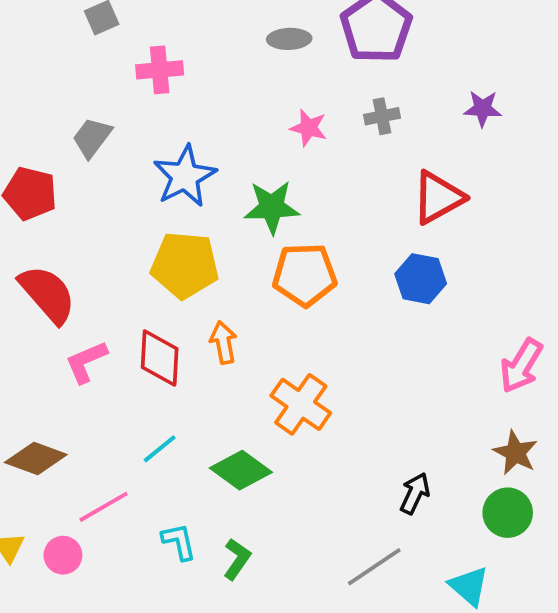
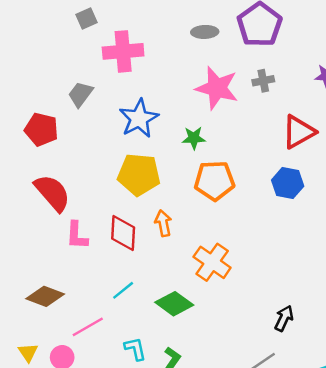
pink cross: (160, 70) -> (123, 51), size x1.4
pink star: (309, 128) -> (217, 88), size x1.8
green star: (272, 207) -> (194, 138), size x0.7
pink L-shape: (86, 362) -> (77, 235), turned -64

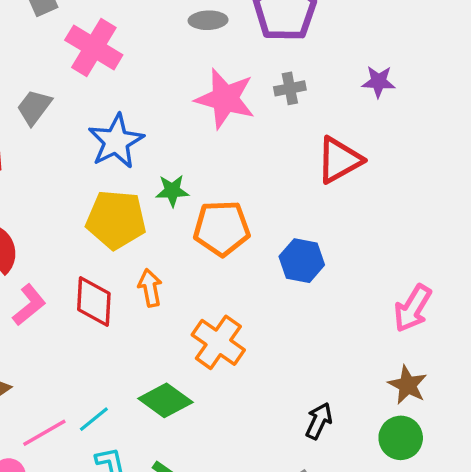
pink cross: (123, 51) -> (94, 48), turned 36
green star: (194, 138) -> (172, 191), moved
blue hexagon: (288, 183) -> (302, 261), moved
pink L-shape: (77, 235) -> (29, 305), turned -132
cyan line: (123, 290) -> (94, 419), moved

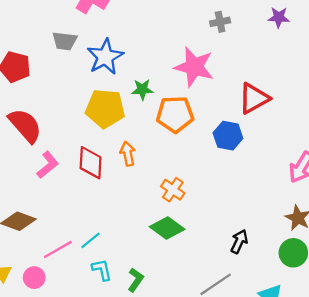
pink star: (225, 99) -> (194, 67), moved
gray trapezoid: (34, 107) -> (65, 41), moved, turned -120
red triangle: (339, 160) -> (254, 98), moved
orange cross: (218, 342) -> (173, 190), size x0.7
green diamond: (165, 400) -> (167, 228), moved

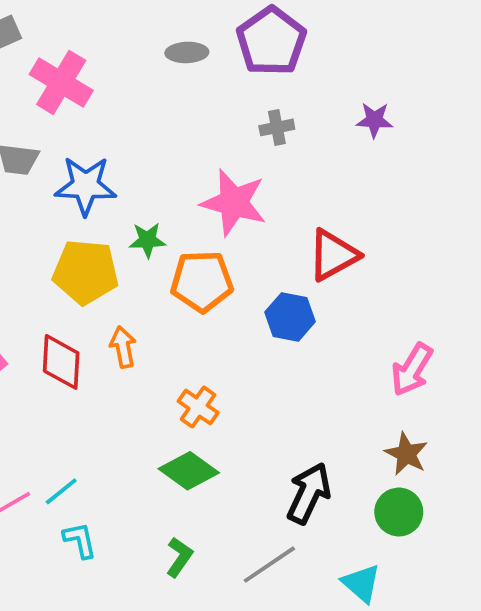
blue star: (105, 57) -> (86, 186), turned 30
black arrow: (239, 242) -> (309, 493), size x1.5
green L-shape: (136, 280) -> (179, 557), moved

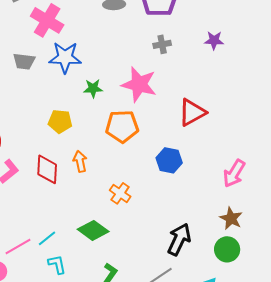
blue star: (86, 186) -> (65, 57), moved
green star: (147, 240) -> (93, 88), moved
yellow pentagon: (86, 272) -> (60, 121), size x0.7
blue hexagon: (290, 317) -> (169, 160), moved
green diamond: (189, 471) -> (93, 230), moved

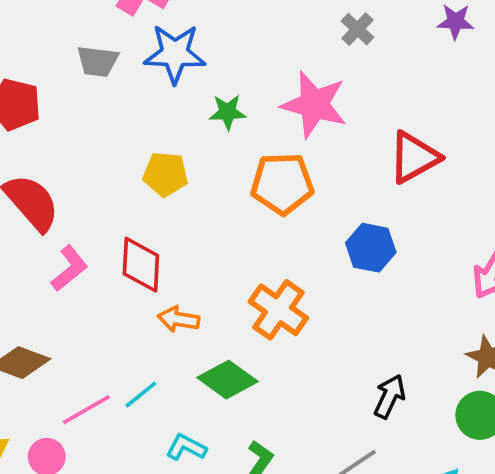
gray cross: (162, 44) -> (358, 29), turned -36
orange arrow: (80, 161) -> (179, 319), moved, turned -70
orange cross: (120, 193) -> (278, 310), size x1.4
black arrow: (179, 239) -> (390, 396), size x0.7
cyan L-shape: (57, 264) -> (186, 447), moved, turned -50

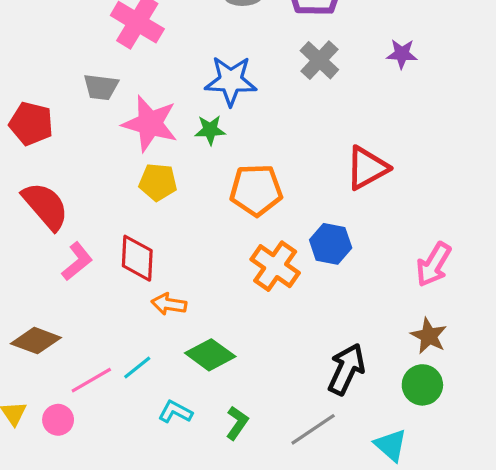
gray cross: (358, 29) -> (319, 60), size x1.4
blue star: (175, 54) -> (231, 81), moved
pink star: (314, 105) -> (150, 124), moved
orange cross: (278, 310) -> (275, 266), moved
black arrow: (390, 396) -> (346, 369), size x1.4

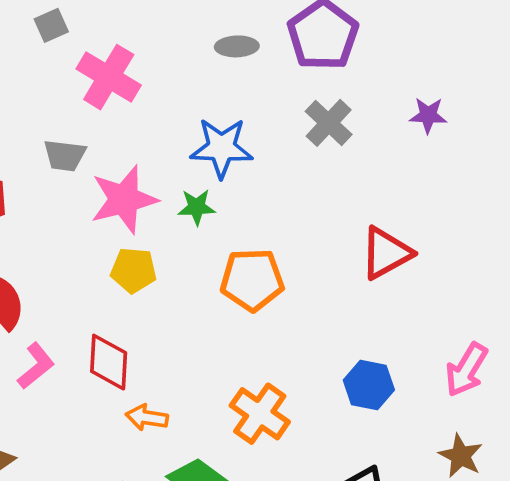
pink star: (150, 124) -> (124, 199), turned -30
blue hexagon: (331, 244) -> (369, 385), moved
orange cross: (275, 266) -> (260, 414), moved

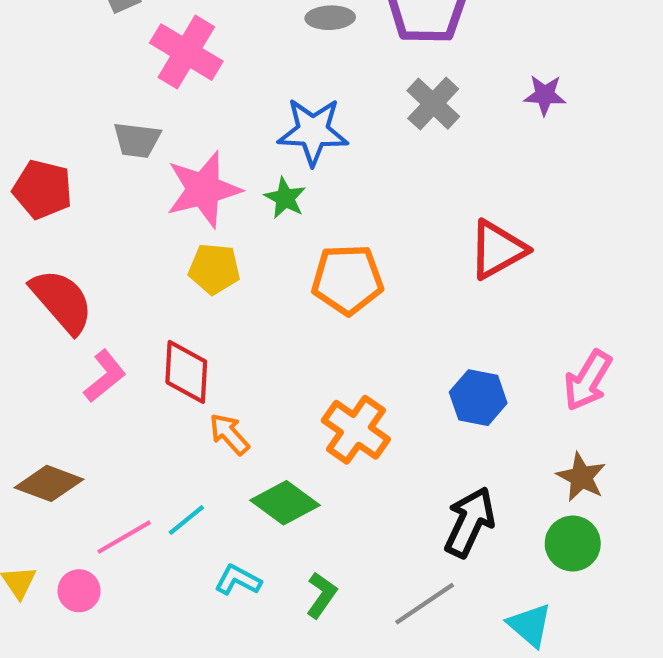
green star: (197, 207) -> (285, 198), turned 30
orange arrow: (147, 418) -> (229, 434), turned 39

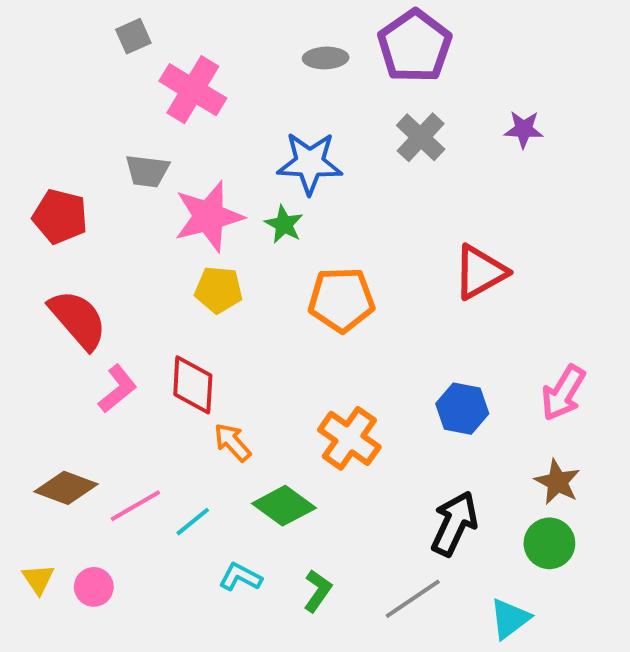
pink line: (124, 537) -> (135, 506), moved
cyan triangle: (530, 625) -> (510, 619), turned 42

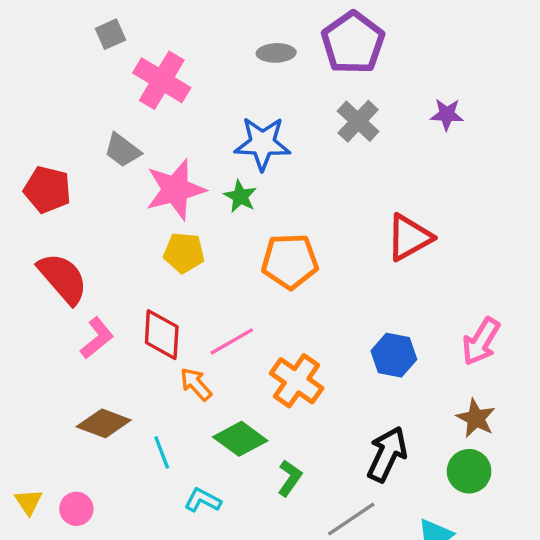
gray trapezoid: (147, 171) -> (122, 150), turned 30
brown diamond: (66, 488) -> (104, 423), moved
pink line: (135, 506) -> (232, 341), moved
cyan line: (193, 522) -> (162, 452), turned -72
green L-shape: (318, 591) -> (290, 478), moved

